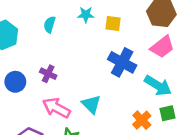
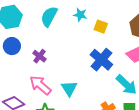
cyan semicircle: (50, 25) -> (49, 17), size x1.5
blue circle: (15, 82) -> (12, 46), moved

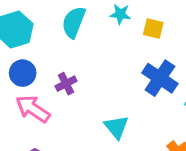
purple cross: (39, 56) -> (66, 84), turned 32
pink arrow: (40, 85) -> (33, 109), moved

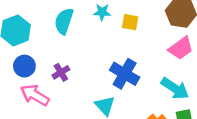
blue cross: (160, 78) -> (125, 74), moved

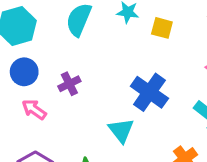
pink arrow: (35, 95) -> (34, 109), size x0.7

